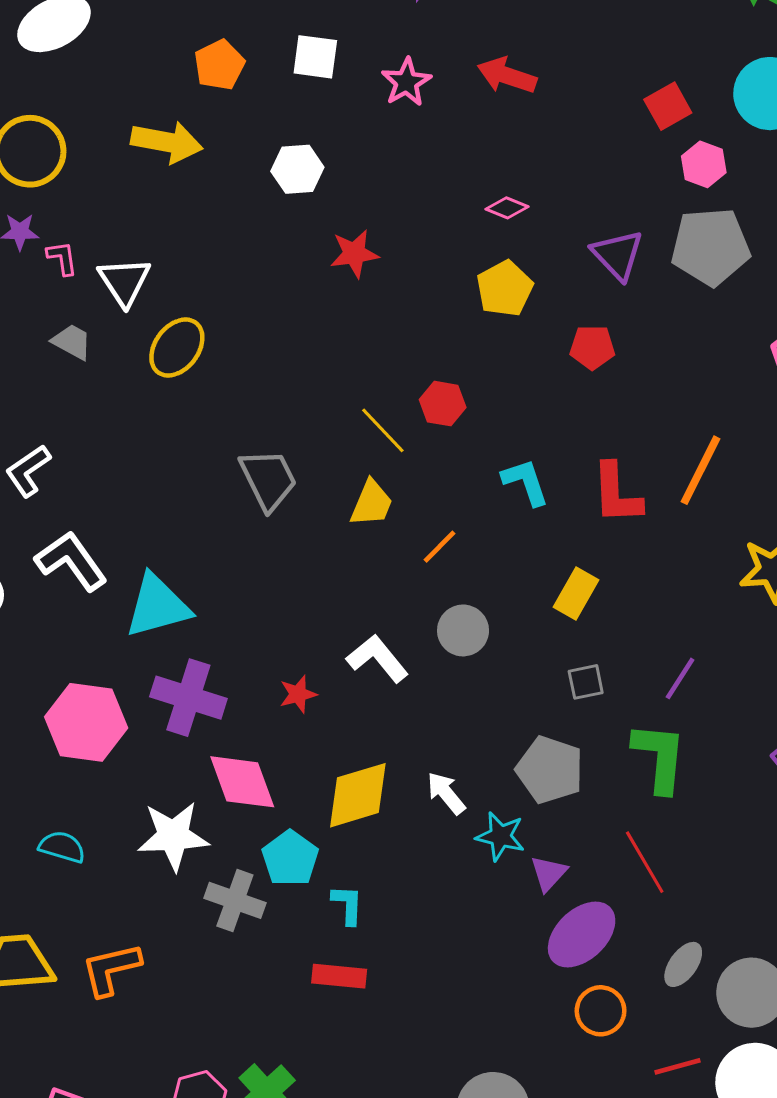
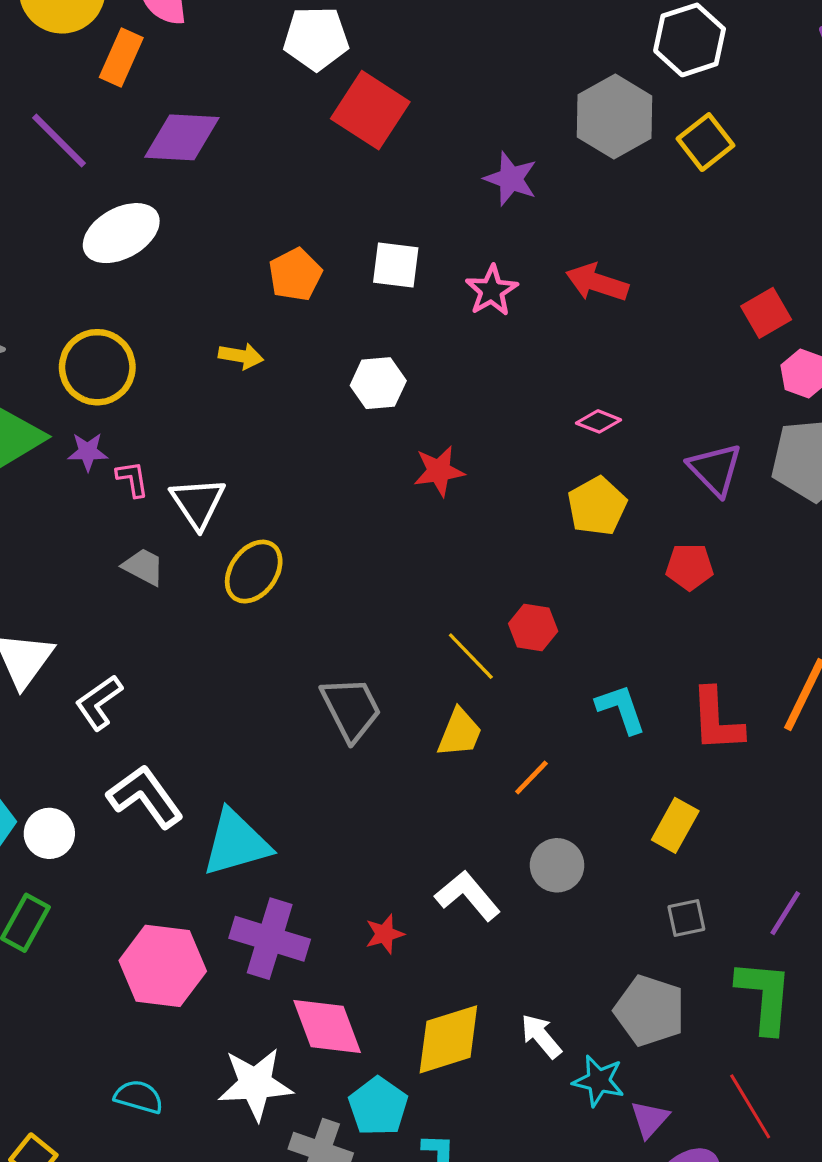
yellow arrow: (167, 142) -> (241, 356), size x0.6

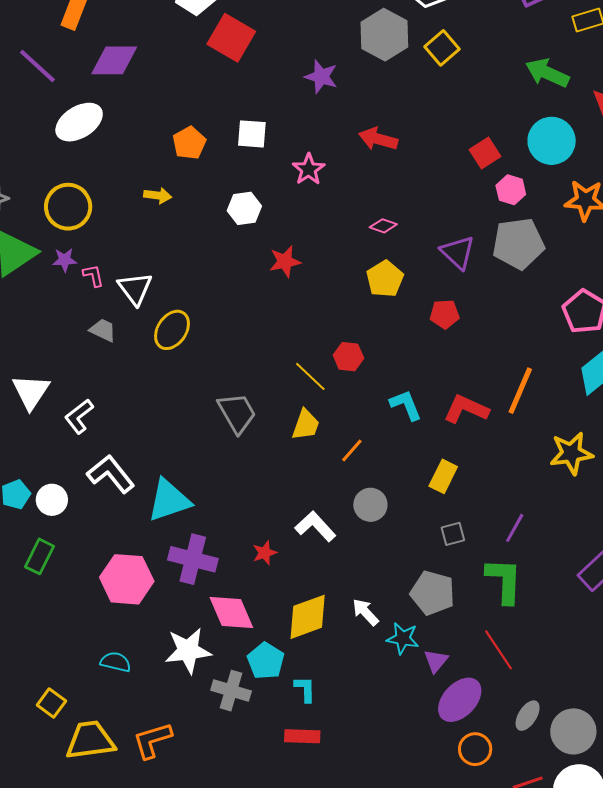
pink star: (492, 291) -> (309, 169), moved
red L-shape: (717, 720) -> (466, 409), turned 120

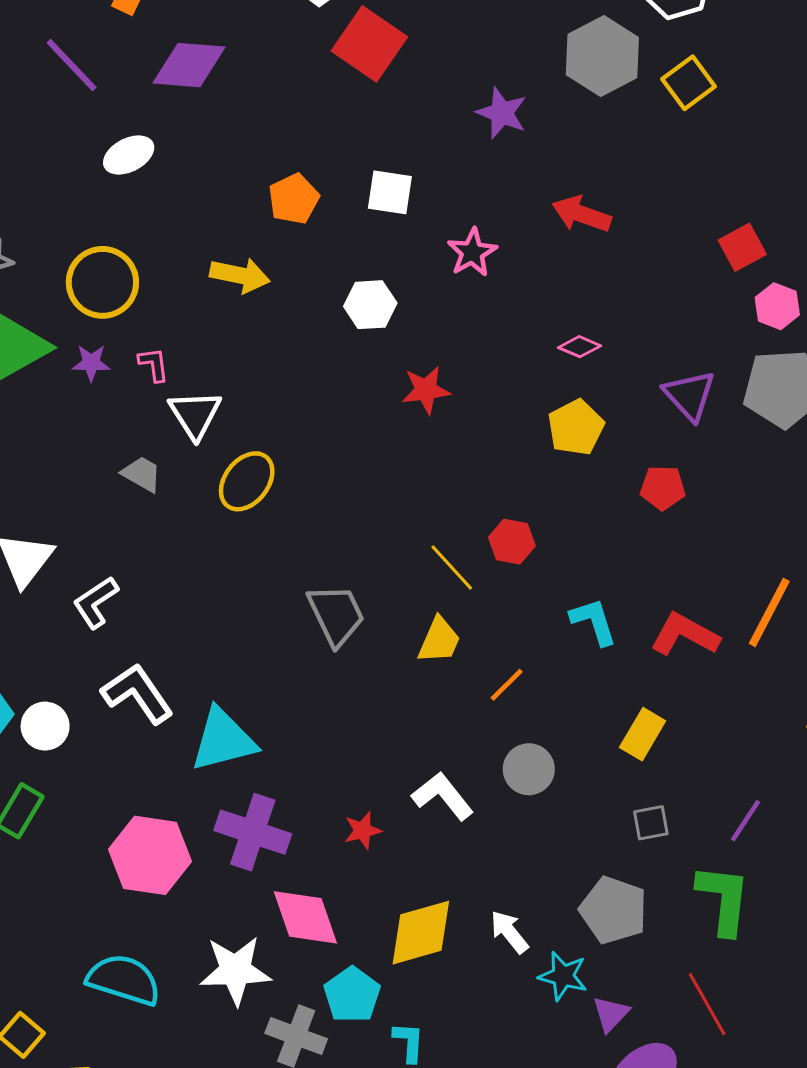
white ellipse: (79, 122) -> (129, 155), size x0.7
yellow arrow: (158, 195) -> (240, 275), size x1.4
pink L-shape: (93, 276) -> (154, 365), moved
cyan semicircle: (116, 662) -> (124, 980), size x1.6

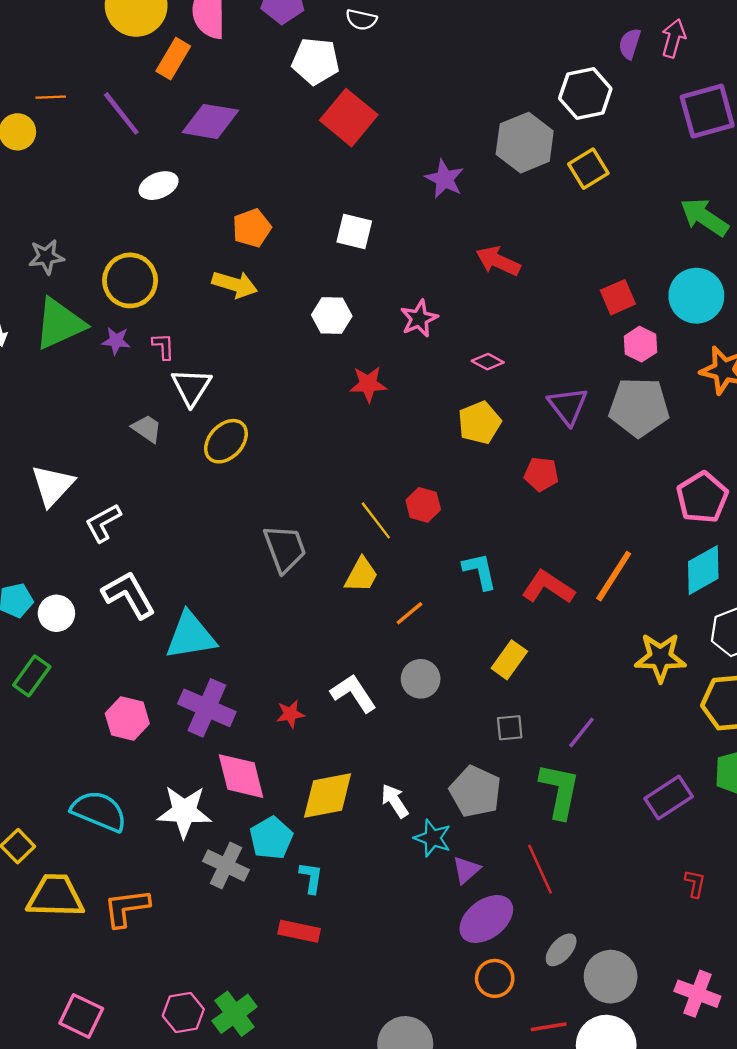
orange pentagon: (294, 199) -> (252, 228), moved
pink star: (472, 252) -> (419, 319), moved
pink hexagon: (150, 855) -> (127, 718), size x0.7

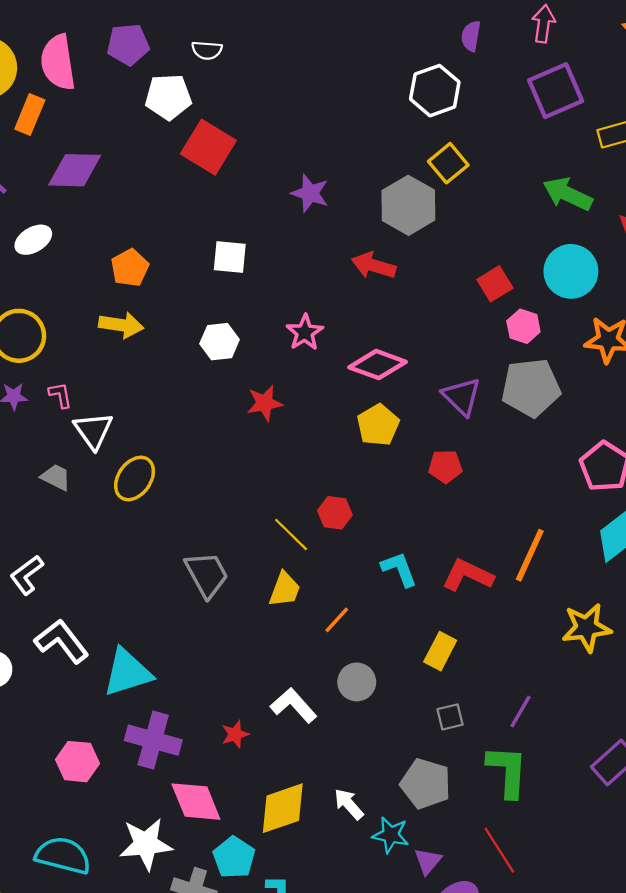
pink arrow: (674, 38) -> (543, 24), moved
gray hexagon: (525, 143) -> (408, 205), moved
pink diamond: (488, 362) -> (378, 365), size x1.8

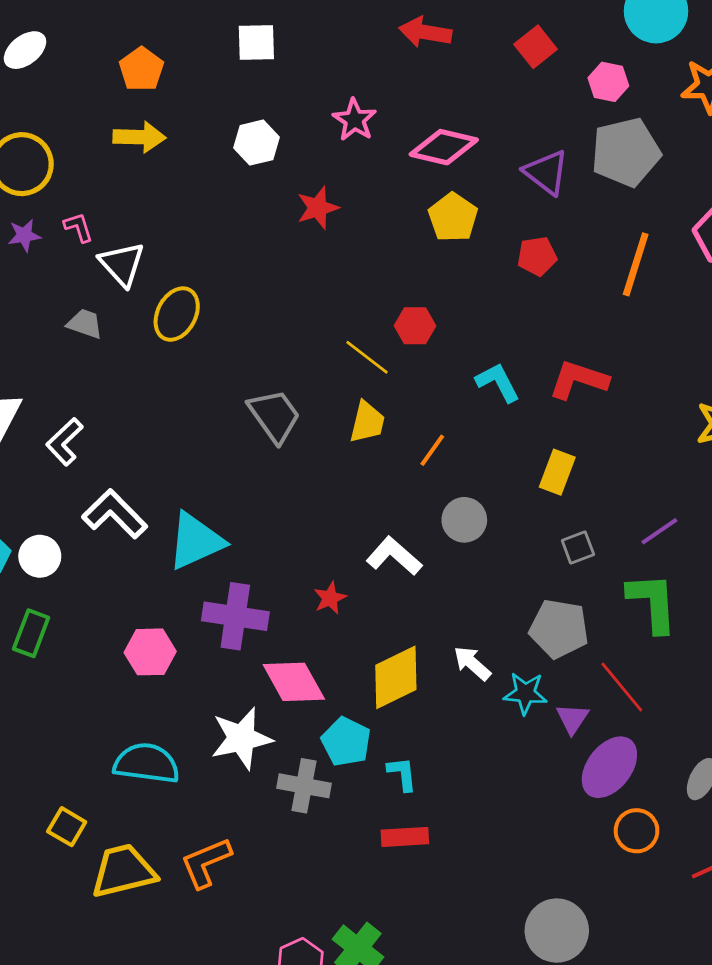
red square: (495, 284) -> (536, 47), moved
orange line: (530, 555) -> (636, 264), moved
purple line: (521, 712) -> (659, 531), turned 32
red line: (499, 850) -> (622, 687), moved

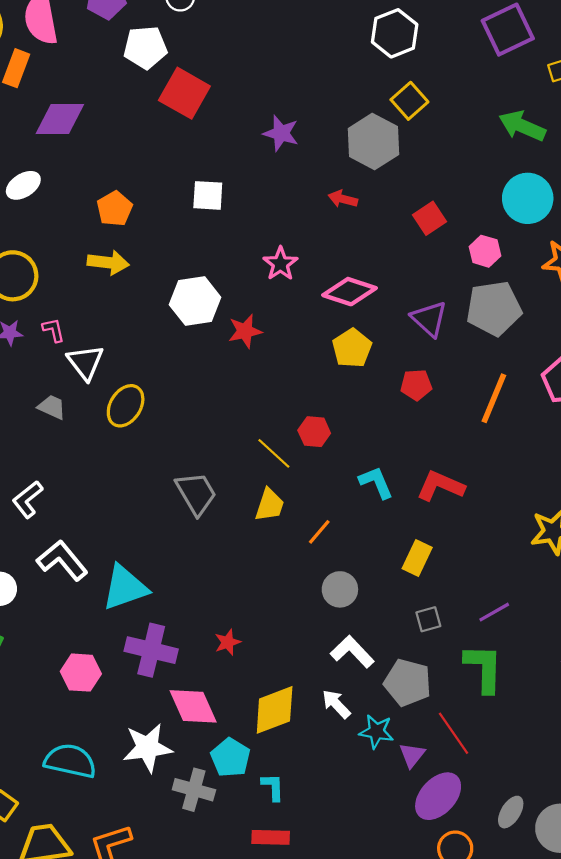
red arrow: (425, 32) -> (343, 199), size x0.7
white hexagon: (256, 143) -> (195, 301), moved, size x1.4
white L-shape: (394, 556) -> (352, 652), moved

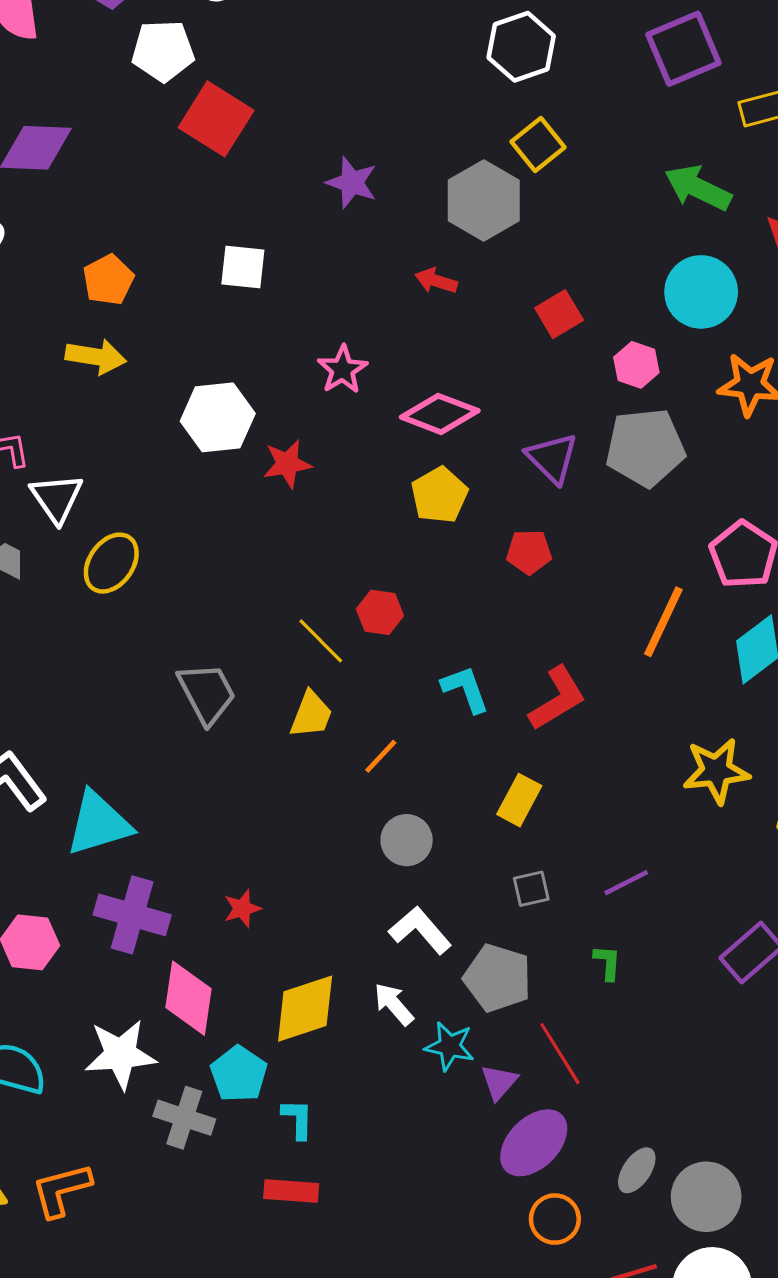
orange line: (494, 398) -> (663, 622), moved
red L-shape: (441, 486) -> (557, 698), turned 123
green L-shape: (484, 668) -> (607, 963), size x0.5
pink diamond: (193, 706) -> (189, 998), turned 30

